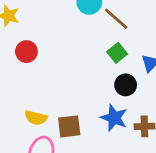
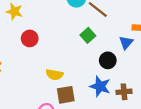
green square: (117, 53) -> (88, 35), moved
yellow semicircle: (36, 118) -> (54, 75), moved

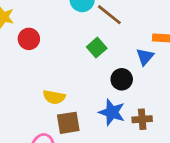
red circle: (30, 38) -> (29, 39), moved

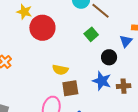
red circle: (29, 39) -> (42, 28), size x1.6

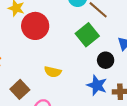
green square: (91, 34) -> (87, 35), size x1.5
brown square: (70, 88) -> (20, 89), moved, turned -36

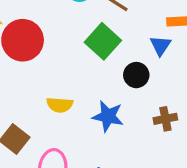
blue star: (97, 85) -> (108, 116), moved

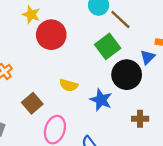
black circle: (136, 75) -> (127, 75), size x1.6
brown cross: (165, 119) -> (140, 119), moved

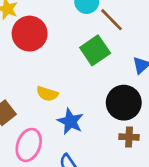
black circle: (127, 75) -> (124, 103), moved
blue star: (101, 100) -> (70, 121), moved

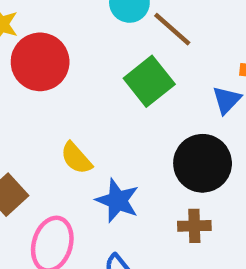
yellow semicircle: (47, 94) -> (76, 158), turned 35
brown cross: (129, 137) -> (194, 226), moved

